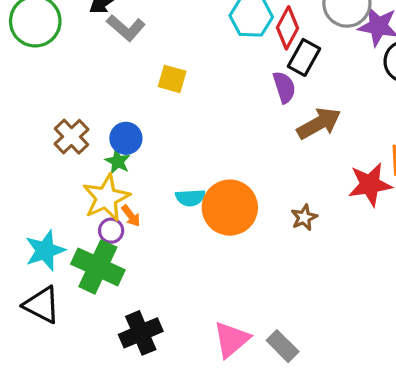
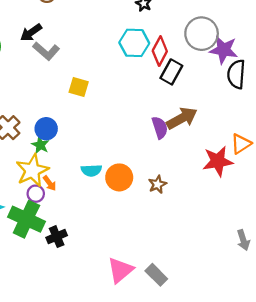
purple semicircle: (284, 87) -> (160, 128), moved
orange circle: (230, 208) -> (119, 177), size x0.7
brown star: (304, 217) -> (157, 184), moved
black cross: (141, 333) -> (57, 237), moved, size x0.7

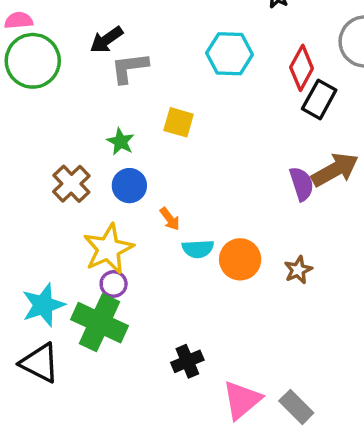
cyan hexagon: (134, 43) -> (230, 54), moved
gray L-shape: (46, 51) -> (129, 68), turned 132
green star: (40, 145) -> (121, 142), moved
orange arrow: (50, 183) -> (170, 219), moved
black cross: (57, 237) -> (187, 361), moved

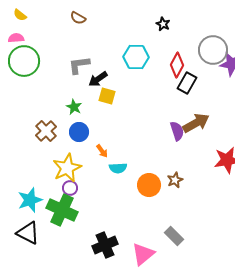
black arrow: (107, 40) -> (98, 79), moved
orange circle: (240, 259) -> (149, 185), moved
black cross: (187, 361) -> (105, 245), moved, size x1.4
gray rectangle: (296, 407) -> (174, 236), moved

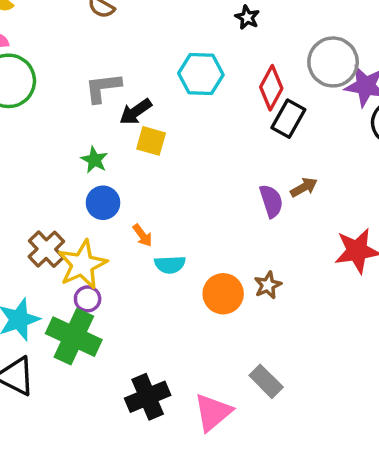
brown arrow: (196, 123) -> (304, 187), size x0.6
brown cross: (46, 131) -> (46, 249), moved

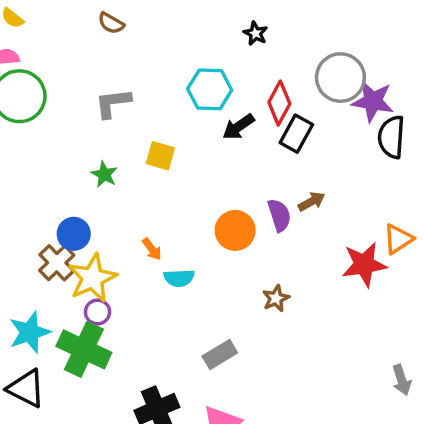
black arrow: (136, 112) -> (239, 127), moved
blue circle: (103, 203) -> (74, 234), moved
orange circle: (223, 294) -> (235, 230), moved
gray rectangle: (266, 381) -> (220, 354), moved, turned -76

